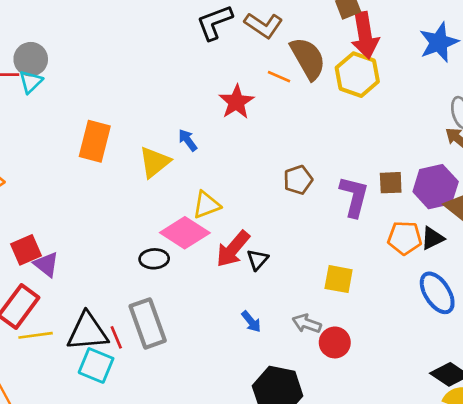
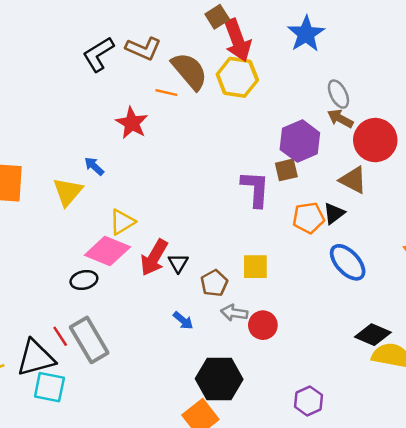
brown pentagon: (298, 180) -> (214, 283), moved
purple hexagon: (436, 187) -> (300, 141), moved
red line: (116, 337) -> (60, 336), moved

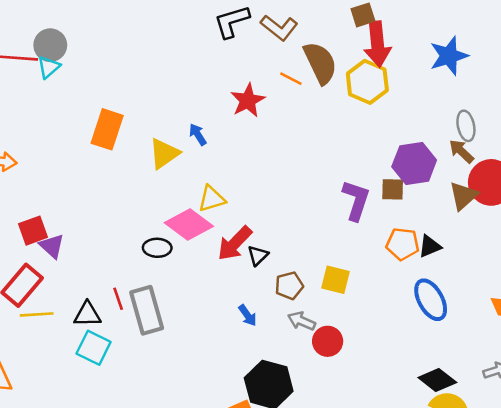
brown triangle: (353, 180) -> (463, 196), moved, turned 36
black triangle: (36, 358) -> (87, 314), size x0.7

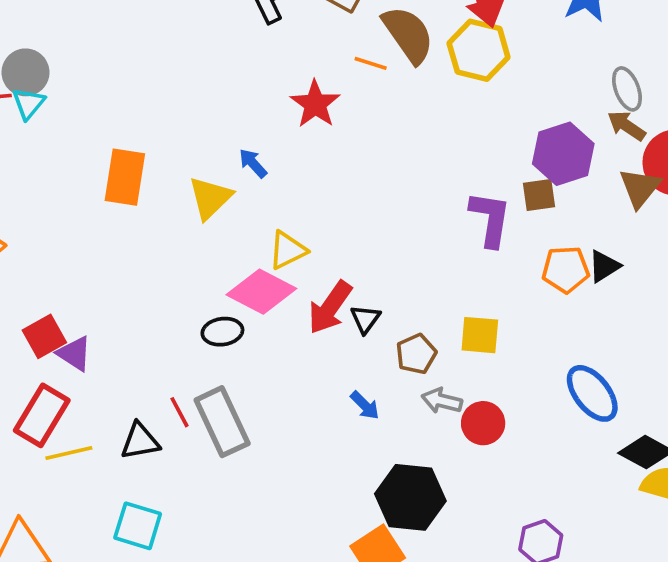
blue ellipse: (431, 300) -> (592, 393), moved
cyan square: (94, 348) -> (138, 526), moved

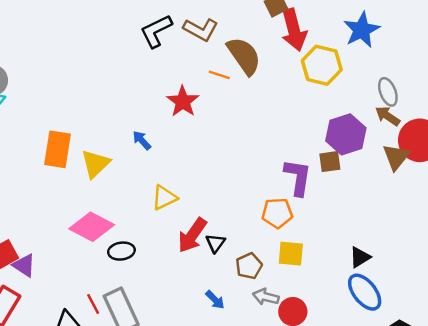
yellow hexagon: (479, 50) -> (322, 65), moved
yellow triangle: (210, 198) -> (95, 164), moved
black triangle: (604, 266) -> (360, 257), moved
orange pentagon: (566, 269) -> (277, 213), moved
pink diamond: (261, 292) -> (92, 227), moved

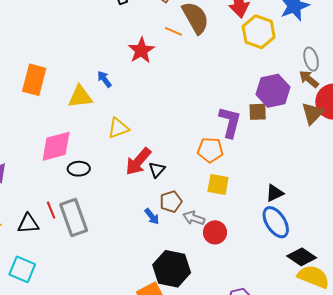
yellow triangle: (95, 164) -> (80, 97), moved, turned 32
pink diamond: (92, 227) -> (56, 146), turned -48
brown pentagon: (249, 266) -> (171, 202), moved

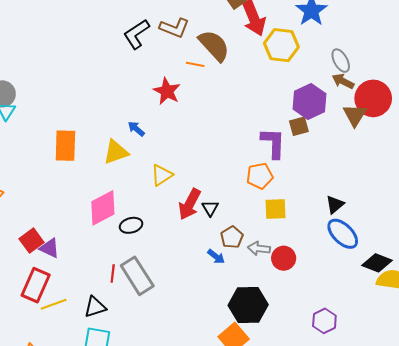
red line: (51, 210) -> (113, 274), turned 42
black triangle: (28, 224) -> (95, 307), moved

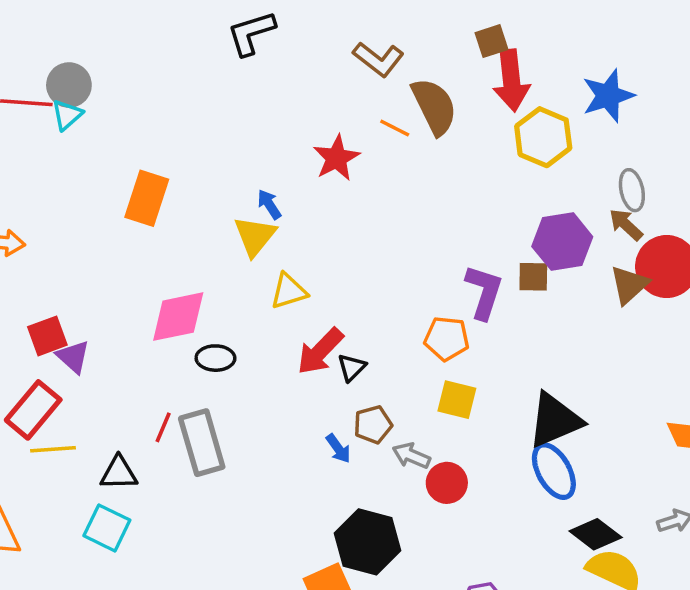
black L-shape: (137, 34) -> (251, 33), moved
yellow triangle: (116, 152) -> (255, 236), moved, turned -48
black triangle: (335, 205) -> (555, 420), size x1.8

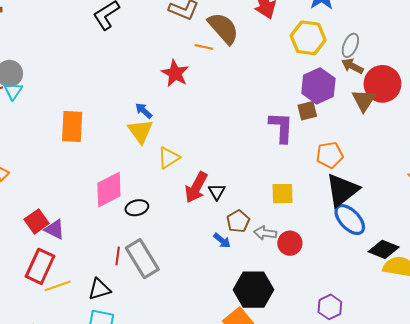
yellow hexagon: (543, 137) -> (308, 38), moved
gray ellipse: (632, 190) -> (350, 45), turned 50
orange pentagon: (447, 338) -> (330, 155), moved

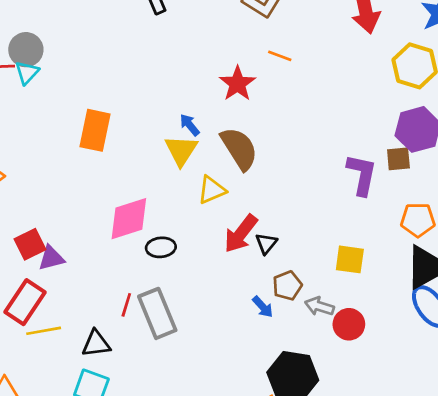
brown semicircle: (223, 28) -> (239, 149), moved
purple triangle: (55, 229) -> (51, 258), turned -50

